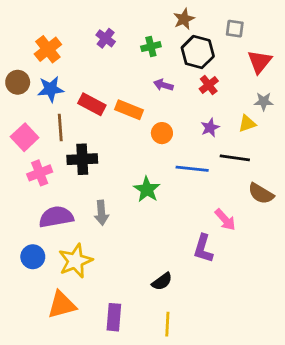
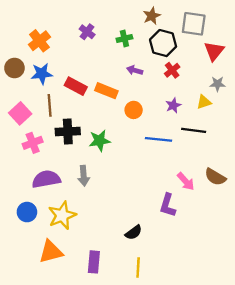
gray square: (235, 29) -> (194, 24), size x1.6
green star: (147, 189) -> (100, 141), moved, turned 30
brown semicircle: (261, 194) -> (215, 177), moved

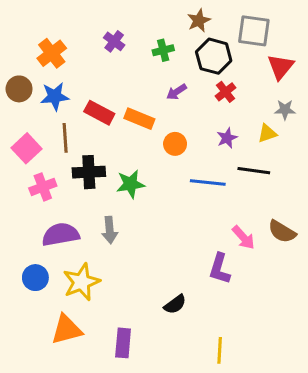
purple arrow: (135, 70) -> (177, 92), turned -49
yellow line: (138, 268) -> (220, 350), moved

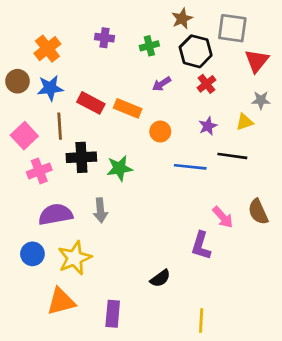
purple cross: (114, 41) -> (105, 38), turned -30
brown semicircle: (282, 232) -> (258, 212), turned 35

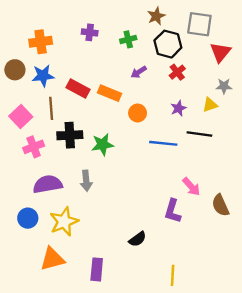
orange cross: (47, 49) -> (41, 42), turned 30
brown semicircle: (258, 212) -> (220, 205), moved

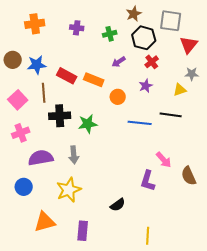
orange cross: (41, 42) -> (35, 24), moved
purple star: (178, 108) -> (146, 86), moved
pink cross: (34, 147) -> (21, 133), moved
yellow star: (64, 222) -> (69, 190), moved

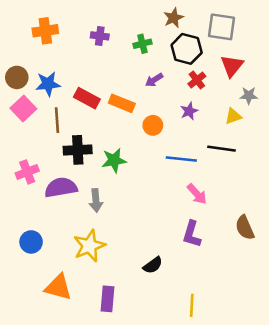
red triangle: (189, 45) -> (232, 66), moved
pink square: (18, 100) -> (23, 108), moved
purple semicircle: (41, 158) -> (61, 188), moved
pink arrow: (164, 160) -> (197, 194), moved
orange triangle: (45, 222) -> (58, 287), turned 30

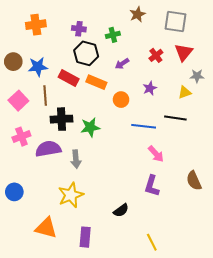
black hexagon: (187, 49) -> (86, 53), moved
red cross: (197, 80) -> (156, 55), moved
pink square: (23, 108) -> (18, 101), moved
blue circle: (31, 242) -> (14, 192), moved
yellow line: (192, 305) -> (152, 242), turned -30

